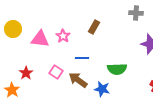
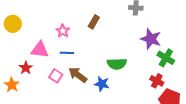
pink triangle: (40, 39) -> (40, 50), moved
blue line: (82, 58) -> (67, 53), moved
pink square: (56, 72) -> (56, 76), moved

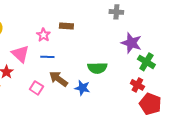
brown rectangle: (94, 22) -> (66, 26), moved, turned 64
pink triangle: (40, 50) -> (20, 54), turned 36
pink square: (56, 76) -> (36, 88), moved

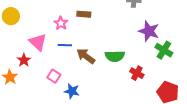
brown arrow: (58, 79) -> (86, 56), moved
red cross: (137, 85) -> (137, 73), moved
blue star: (82, 88) -> (72, 91), moved

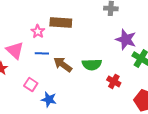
brown rectangle: (84, 14) -> (61, 22), size x1.5

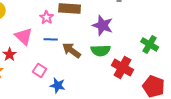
purple star: (126, 39) -> (103, 25), moved
red cross: (114, 81) -> (123, 67), size x1.5

